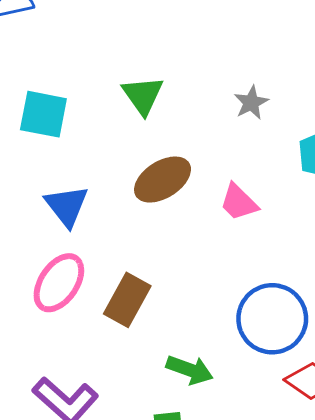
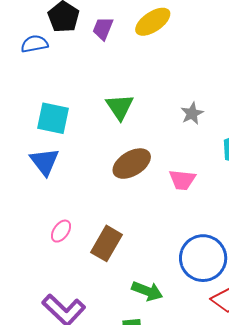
pink trapezoid: (239, 202) -> (182, 180), turned -40
blue triangle: (67, 206) -> (45, 162), moved
pink ellipse: (59, 283) -> (61, 231), size x0.6

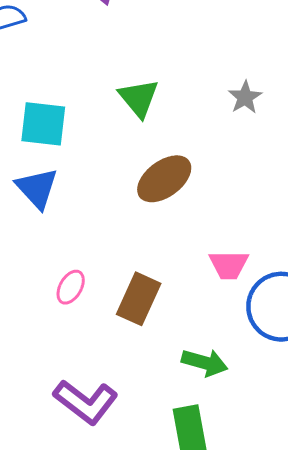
pink trapezoid: (182, 180) -> (229, 265), moved

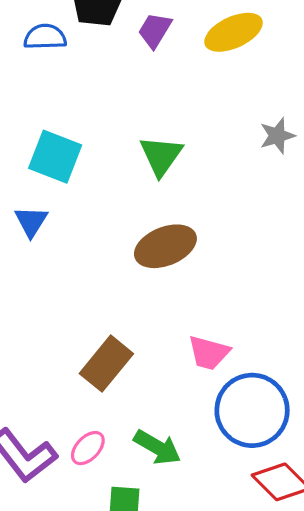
gray star: (245, 97) -> (277, 136), moved
blue triangle: (37, 188) -> (31, 221), size x0.7
pink ellipse: (71, 287) -> (88, 448), moved

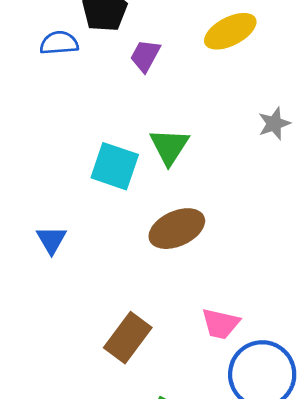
purple trapezoid: (155, 30) -> (145, 56), moved
cyan square: (55, 157) -> (115, 166), moved
blue triangle: (31, 221) -> (51, 240), moved

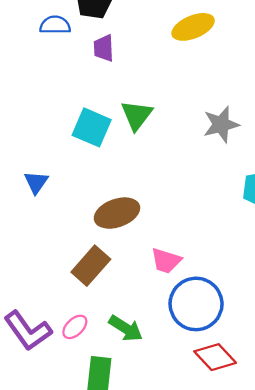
purple trapezoid: (145, 56) -> (104, 48), moved, turned -36
gray star: (274, 124) -> (221, 125), moved, size x1.4
brown ellipse: (177, 229) -> (117, 213), moved

